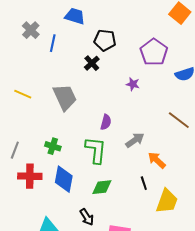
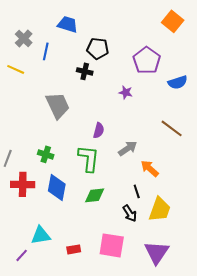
black cross: (92, 63) -> (85, 71), turned -35
yellow line: (23, 94) -> (16, 69), moved
black arrow: (87, 217) -> (130, 213), moved

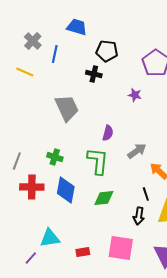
black arrow: (130, 213) -> (139, 216), turned 42

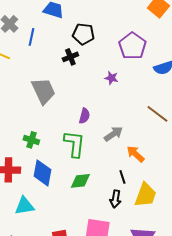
black cross: (94, 74) -> (70, 57), turned -35
cyan triangle: (50, 238) -> (24, 206), moved

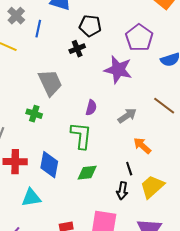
purple star: (111, 78) -> (118, 70), size x2.0
gray arrow: (113, 134) -> (127, 116), moved
green cross: (31, 140) -> (34, 114), moved
yellow trapezoid: (145, 195) -> (152, 187), turned -152

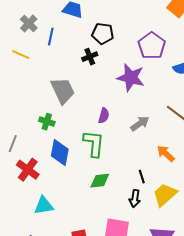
orange arrow: (142, 146) -> (166, 154), moved
red cross: (15, 162) -> (28, 170), turned 35
blue diamond: (49, 165) -> (60, 153), moved

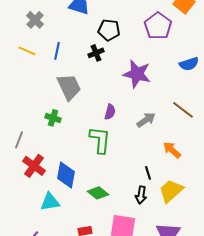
blue line: (51, 37) -> (57, 51), moved
purple pentagon: (152, 46) -> (158, 26), moved
blue diamond: (60, 153) -> (66, 175), moved
green diamond: (100, 181) -> (98, 193), moved, turned 45

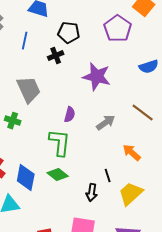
blue line: (57, 51) -> (25, 41), moved
green diamond: (98, 193) -> (58, 175), moved
black arrow: (141, 195) -> (92, 193), moved

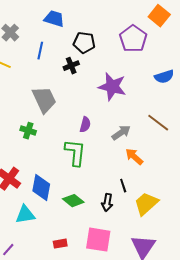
orange arrow: (132, 153) -> (134, 157), moved
green diamond: (58, 175) -> (73, 201), moved

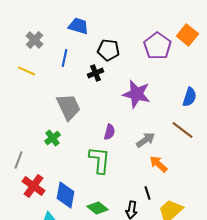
orange square: (159, 16) -> (187, 35), moved
blue semicircle: (164, 77) -> (189, 97), moved, turned -54
green cross: (28, 131) -> (52, 138), turned 35

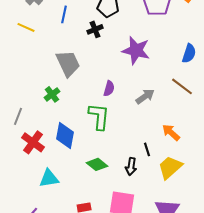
orange arrow: (158, 164) -> (171, 132), moved
blue diamond: (65, 195) -> (65, 135), moved

